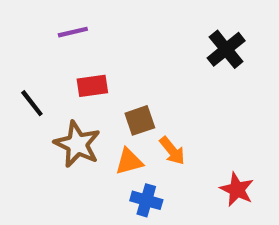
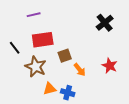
red rectangle: (92, 86) -> (43, 40), size x1.5
orange triangle: (129, 161) -> (50, 89), moved
red star: (237, 189) -> (110, 66), moved

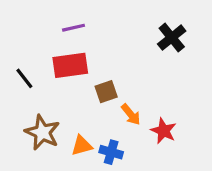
purple line: (34, 15) -> (73, 28), moved
red star: (110, 66) -> (164, 131), moved
brown star: (36, 67) -> (42, 132), moved

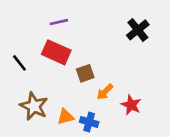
red rectangle: (70, 65) -> (56, 52), turned 32
orange arrow: (131, 114) -> (105, 92), turned 84

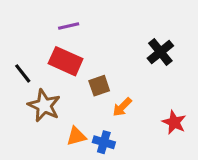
black cross: (138, 30) -> (160, 52), moved
red star: (131, 105) -> (174, 122), moved
brown star: (34, 106) -> (44, 106), moved

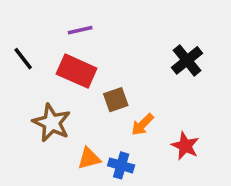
black line: (23, 73) -> (23, 59), moved
red star: (174, 122) -> (185, 146), moved

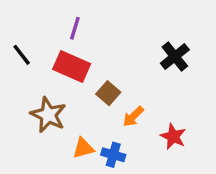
purple line: (80, 30) -> (75, 28), turned -60
brown square: (116, 100) -> (108, 93), turned -30

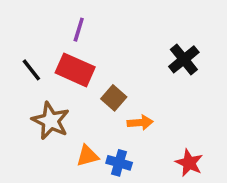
black line: (22, 55) -> (31, 70), moved
orange arrow: (133, 116) -> (140, 123), turned -140
red star: (173, 136) -> (189, 163), moved

